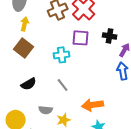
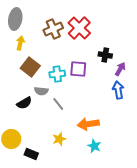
purple square: (81, 38) -> (78, 69), moved
brown square: (24, 48) -> (30, 67), moved
gray semicircle: (46, 110) -> (41, 91), moved

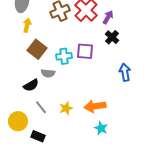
black cross: (105, 55) -> (112, 37), turned 32
purple arrow: (120, 69) -> (108, 17), moved
gray line: (58, 104) -> (41, 107), moved
yellow star: (59, 139) -> (66, 108), moved

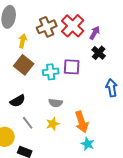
yellow arrow: (27, 25) -> (23, 41), moved
gray semicircle: (48, 73) -> (56, 103), moved
orange arrow: (95, 106) -> (82, 122), turned -100

